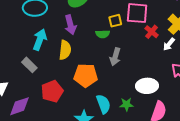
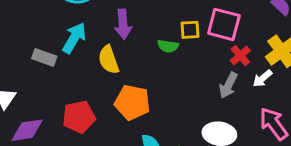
yellow semicircle: (65, 50) -> (109, 60), turned 144
gray arrow: (115, 57) -> (228, 85), moved
gray rectangle: (29, 65) -> (44, 57), moved, turned -35

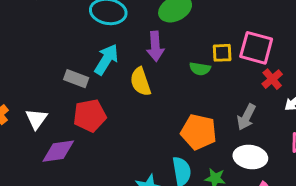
gray arrow: (228, 85) -> (246, 117), moved
orange pentagon: (132, 102) -> (199, 132), moved
red pentagon: (79, 117) -> (90, 116), moved

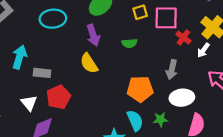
yellow square: (222, 53) -> (140, 12), moved
cyan arrow: (106, 59) -> (20, 57), moved
white triangle: (36, 119) -> (29, 103), moved

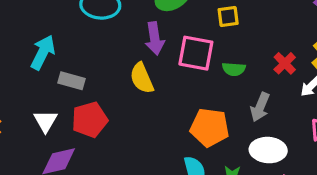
pink square: (166, 18) -> (196, 53), moved
green semicircle: (129, 43) -> (234, 69), moved

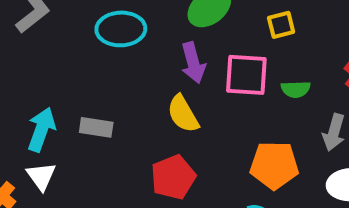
cyan arrow: (43, 52) -> (41, 129), moved
red pentagon: (90, 120) -> (173, 177), moved
white triangle: (46, 121) -> (41, 176), moved

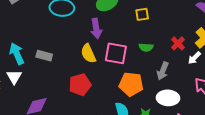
pink square: (246, 75) -> (116, 53), moved
cyan arrow: (41, 129) -> (17, 54), turned -50

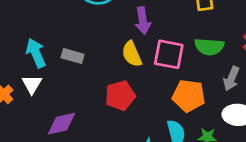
green semicircle: (146, 47) -> (209, 47), size x1.5

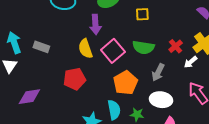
pink square: (169, 54) -> (113, 51), turned 35
orange pentagon: (189, 96) -> (125, 83), turned 30

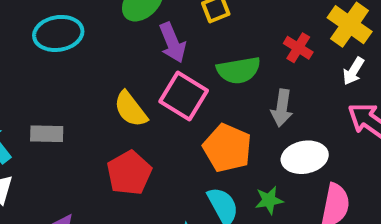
purple arrow: (95, 24) -> (172, 43), moved
white arrow: (191, 62) -> (353, 71), moved

